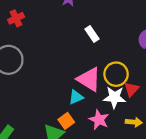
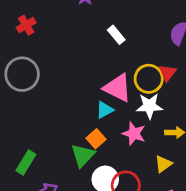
red triangle: (131, 89) -> (168, 73), moved

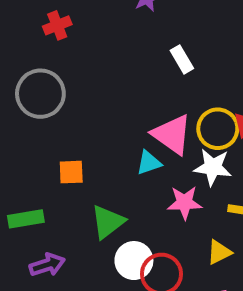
pink star: (134, 134) -> (185, 203), turned -30
orange square: (96, 139) -> (71, 172), moved, turned 30
green rectangle: (26, 162) -> (26, 219), turned 40

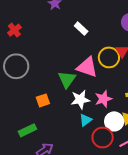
cyan triangle: (149, 163) -> (86, 120), moved
white star: (213, 167) -> (80, 100), moved
green triangle: (108, 222) -> (67, 79), moved
white circle: (134, 261) -> (114, 121), moved

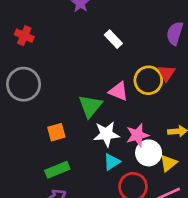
red cross: (14, 30) -> (24, 36), turned -32
pink triangle: (87, 67) -> (118, 91), size x0.7
white circle: (114, 121) -> (149, 153), moved
green rectangle: (27, 130) -> (57, 170), moved

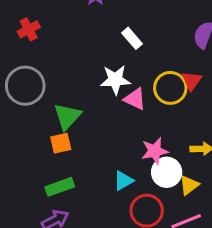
red cross: (24, 36) -> (29, 29), turned 36
green triangle: (90, 106) -> (67, 116), moved
white star: (106, 134) -> (115, 80), moved

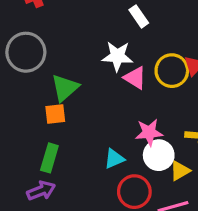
green rectangle: (60, 187) -> (49, 158), turned -60

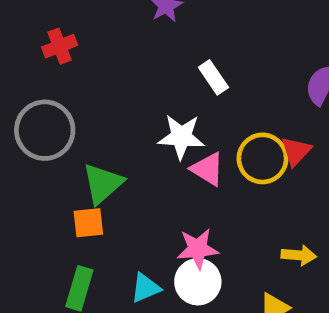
pink star: (149, 132) -> (198, 249), moved
white circle: (159, 155) -> (198, 282), moved
cyan triangle: (114, 159) -> (145, 288), moved

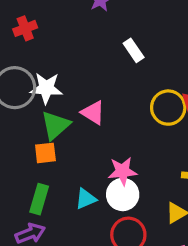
white star: (181, 137) -> (46, 88), moved
pink triangle: (207, 169) -> (93, 113), moved

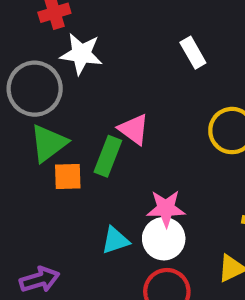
white star: (46, 88) -> (81, 54), moved
green triangle: (56, 125) -> (49, 143), moved
green rectangle: (39, 199) -> (108, 156), moved

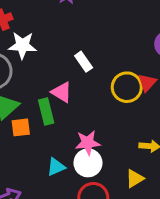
white rectangle: (193, 53) -> (84, 62), moved
green rectangle: (108, 156) -> (46, 112), turned -30

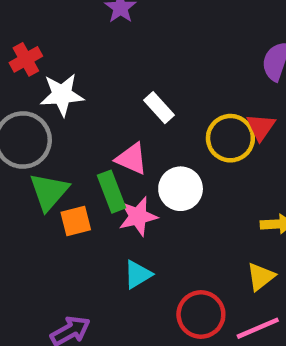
pink star: (88, 143) -> (138, 216), moved
white circle: (88, 163) -> (181, 189), moved

